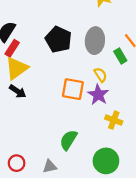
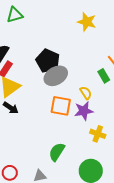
gray ellipse: (95, 41) -> (56, 76), moved, turned 55
purple star: (98, 95) -> (84, 111), turned 30

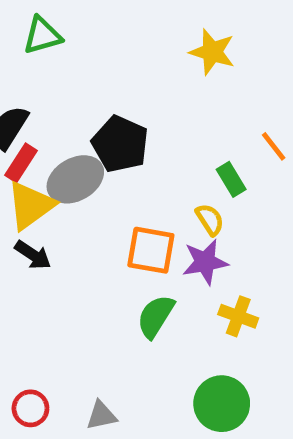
gray ellipse: (56, 76) -> (75, 179), moved
green rectangle: (104, 76) -> (231, 179), moved
green semicircle: (57, 152) -> (156, 316), moved

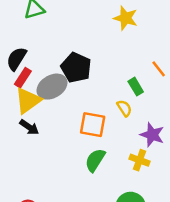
purple star: (205, 262) -> (152, 135), moved, turned 30

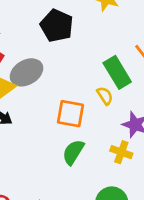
black pentagon: (76, 68) -> (57, 26), moved
green rectangle: (136, 87) -> (117, 72), size x1.6

